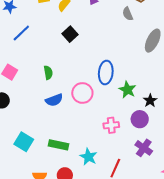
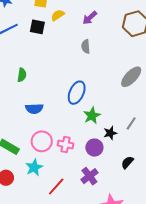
gray semicircle: (128, 14) -> (86, 46), moved
black square: (70, 34) -> (37, 27), moved, turned 35
pink circle: (82, 93) -> (42, 141), moved
blue semicircle: (54, 100) -> (34, 109), moved

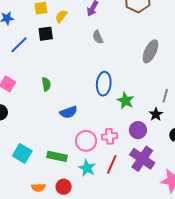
black star: (110, 133) -> (156, 114), moved
purple cross: (89, 176) -> (142, 159), size x1.4
red line: (56, 187) -> (112, 164), moved

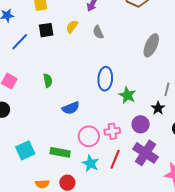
yellow semicircle: (61, 16) -> (72, 27), moved
cyan square: (22, 153) -> (25, 150), turned 36

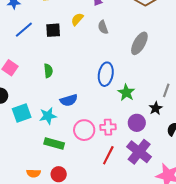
black square: (46, 30) -> (53, 30), moved
gray ellipse: (151, 45) -> (139, 43), moved
cyan square: (25, 150) -> (22, 113), moved
cyan star: (90, 163) -> (48, 116), moved, turned 30

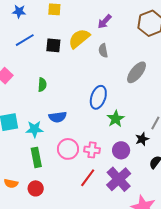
yellow semicircle: (77, 19) -> (79, 39), size x1.6
green rectangle: (54, 144) -> (36, 157), turned 54

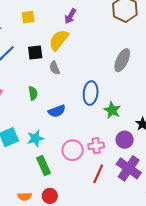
purple arrow: (105, 22) -> (70, 16), moved
gray semicircle: (103, 51) -> (55, 68), moved
blue semicircle: (58, 117) -> (57, 111), moved

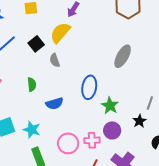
black square: (35, 53) -> (36, 44), turned -35
cyan star: (35, 138) -> (32, 130), turned 30
purple circle: (125, 140) -> (112, 130), moved

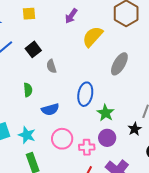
yellow semicircle: (60, 33) -> (93, 37), moved
pink circle: (68, 143) -> (62, 139), moved

